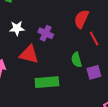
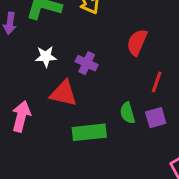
red line: (94, 39) -> (157, 82), moved, turned 48
green semicircle: (76, 60) -> (127, 113), moved

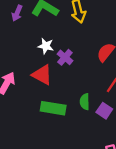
white star: (46, 57) -> (46, 46), moved
purple square: (156, 118) -> (104, 111), turned 35

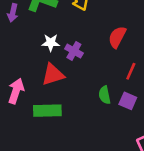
red triangle: (42, 75) -> (53, 75), turned -35
green rectangle: (53, 108) -> (47, 111), moved

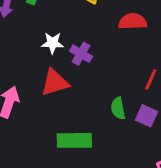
red semicircle: (117, 37) -> (133, 21), moved, turned 60
green rectangle: (47, 111) -> (74, 140), moved

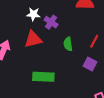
green semicircle: (118, 108) -> (68, 44), moved

